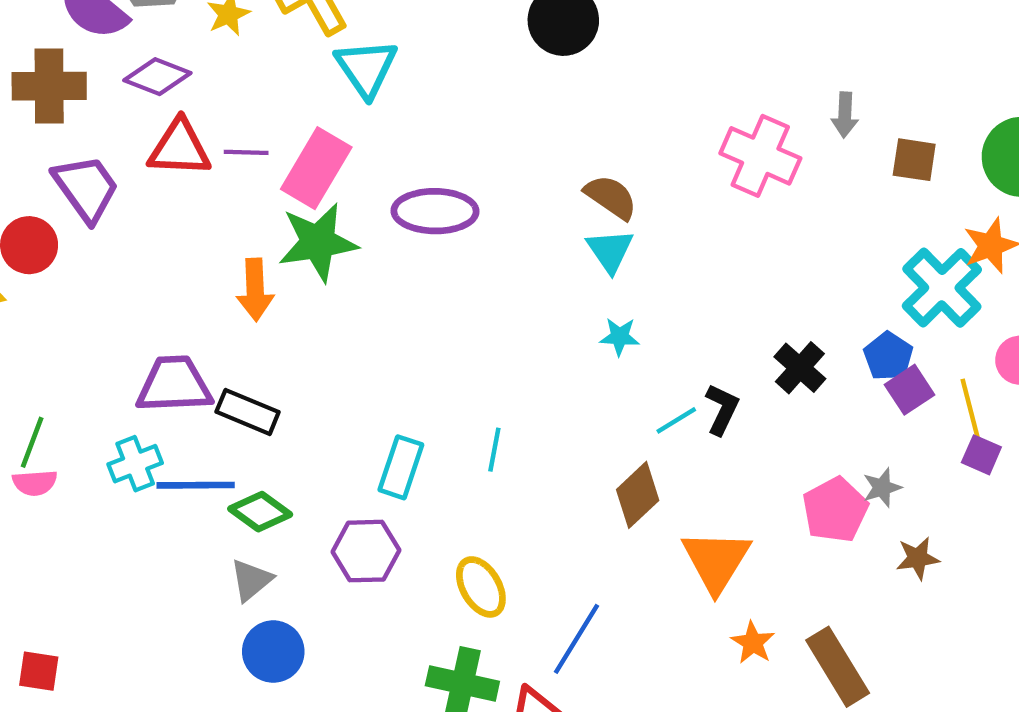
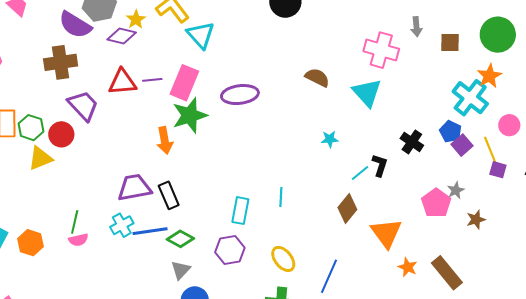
purple diamond: (157, 77) -> (122, 36), moved
cyan triangle: (610, 251) -> (367, 93), moved, size x1.4
black rectangle: (248, 412) -> (169, 195), turned 52

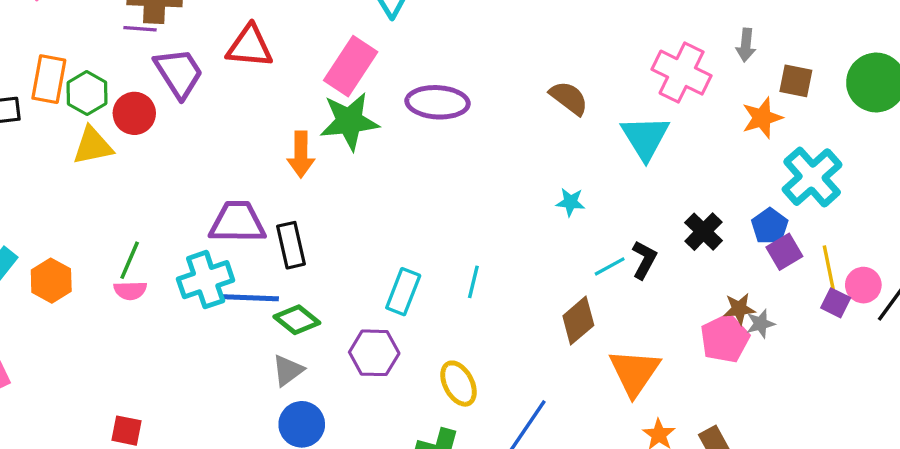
orange star: (489, 76) -> (762, 118), moved
purple line: (152, 80) -> (140, 29), moved
pink circle: (509, 125) -> (863, 285), moved
brown star: (476, 220) -> (739, 309), moved
cyan cross: (122, 225) -> (206, 280), size x1.4

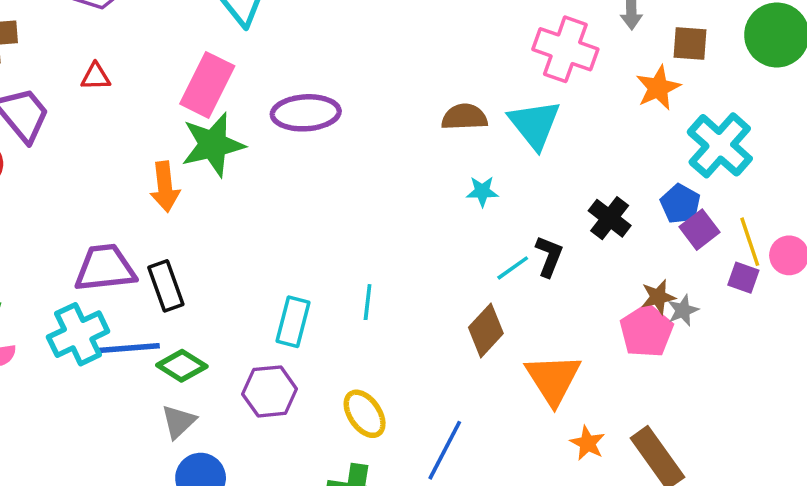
red triangle: (250, 46) -> (96, 77), size x0.6
brown semicircle: (569, 98) -> (464, 117), moved, turned -33
cyan star: (570, 202) -> (482, 191), moved
purple square: (836, 303) -> (743, 278), moved

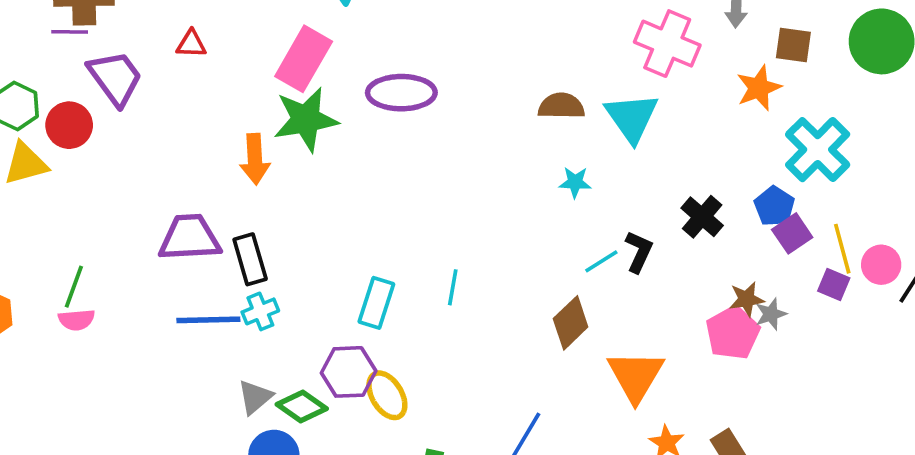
cyan cross: (78, 334) -> (260, 311), moved, size x0.6
green diamond: (182, 366) -> (302, 406), moved
yellow ellipse: (365, 414) -> (387, 395), moved

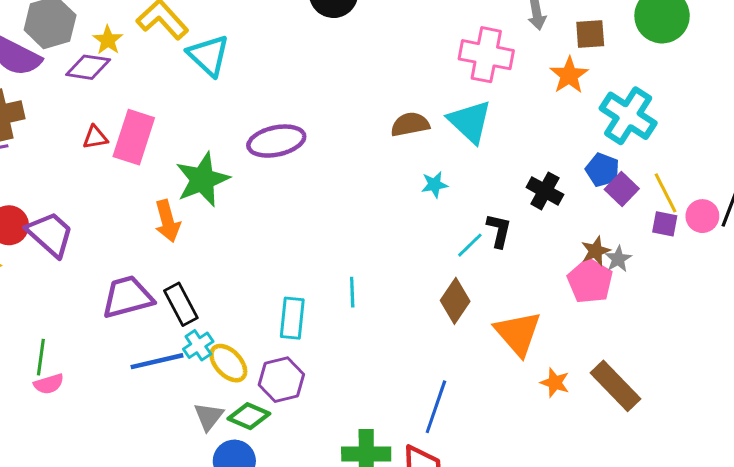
pink rectangle: (304, 59) -> (134, 137), moved
purple trapezoid: (115, 78) -> (50, 234), moved
pink circle: (881, 265) -> (702, 216), moved
yellow ellipse: (387, 395) -> (228, 363), moved

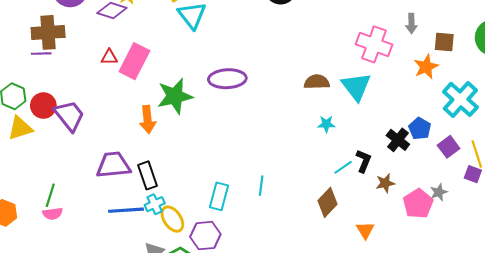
blue pentagon: (602, 170) -> (420, 128), moved
brown star: (596, 251) -> (385, 183), moved
orange triangle: (518, 333) -> (365, 230), size x0.6

